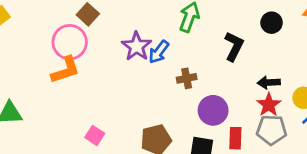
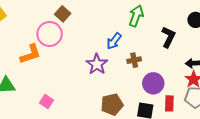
purple star: (136, 46) -> (97, 64), moved
orange L-shape: (65, 70) -> (30, 54), moved
pink square: (95, 135) -> (47, 101), moved

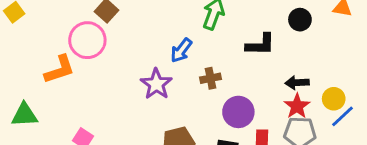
black L-shape: (168, 37) -> (260, 45), turned 65

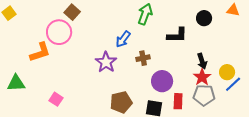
black arrow: (297, 83) -> (202, 61), turned -105

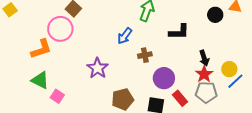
black circle: (204, 18) -> (215, 15), moved
purple star: (106, 62) -> (98, 68), moved
green triangle: (16, 83) -> (40, 80), moved, turned 30
red rectangle: (178, 101) -> (180, 98), turned -42

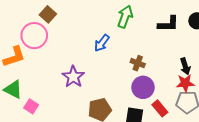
black L-shape: (179, 32) -> (168, 24), moved
brown cross: (145, 55) -> (138, 63), moved, turned 32
red star: (204, 74) -> (185, 83), turned 30

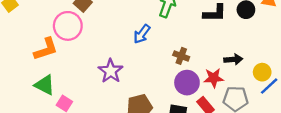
black arrow: (185, 66) -> (233, 59), turned -77
red star: (185, 83) -> (214, 78), moved

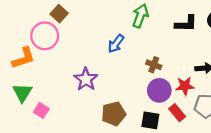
green triangle: (45, 85) -> (22, 93), turned 35

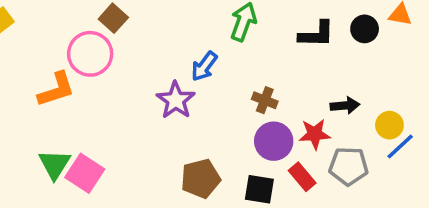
purple star: (86, 79) -> (176, 100), moved
green triangle: (22, 93) -> (54, 164), moved
pink square: (41, 110) -> (85, 173), size x1.5

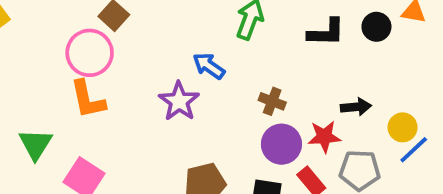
blue arrow: (204, 66) -> (209, 66), turned 88
orange L-shape: (56, 89) -> (88, 99), moved, turned 96
green triangle: (54, 164) -> (36, 144), moved

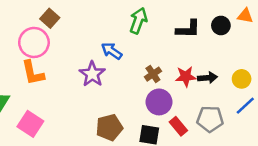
brown cross: (272, 101) -> (153, 74), turned 35
yellow circle: (403, 127) -> (242, 79), moved
red star: (324, 137) -> (186, 76), moved

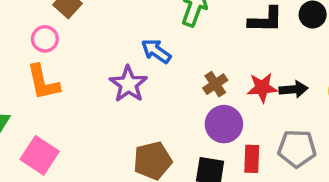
pink circle: (34, 42) -> (45, 39), size x0.6
red rectangle: (178, 126) -> (252, 159), turned 42

